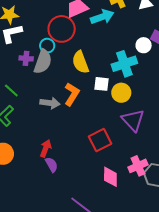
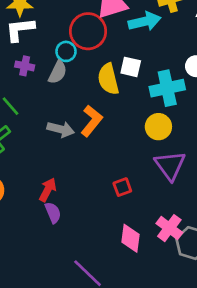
purple cross: (26, 58) -> (25, 66), moved
gray semicircle: (43, 62) -> (58, 72), size x0.7
white square: (101, 84) -> (131, 67), moved
red square: (100, 140) -> (122, 187), size x0.6
pink cross: (138, 166) -> (169, 228), turned -36

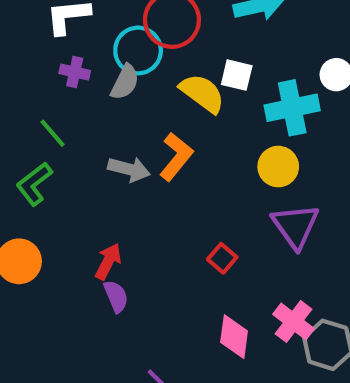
cyan circle: (66, 51) -> (138, 50), size x1.5
yellow semicircle: (108, 79) -> (202, 93), turned 140
red square: (122, 187) -> (222, 258), turned -30

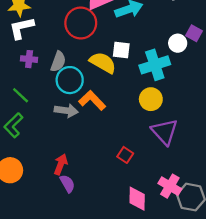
cyan circle: (138, 50) -> (70, 80), moved
orange L-shape: (176, 157) -> (92, 100), turned -76

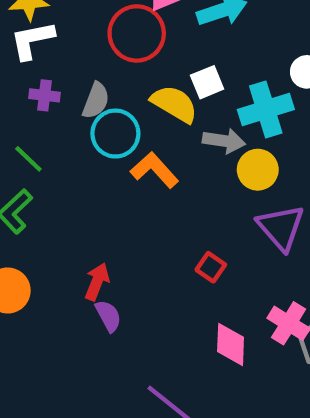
white square: (121, 50) -> (207, 82), turned -30
gray arrow: (66, 111) -> (224, 141), moved

